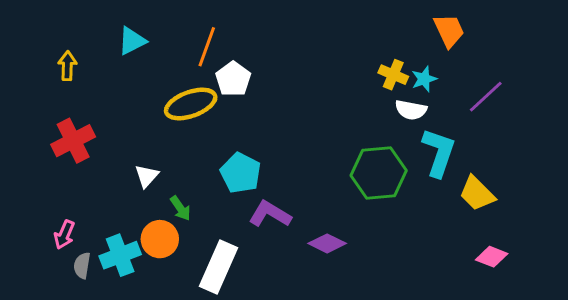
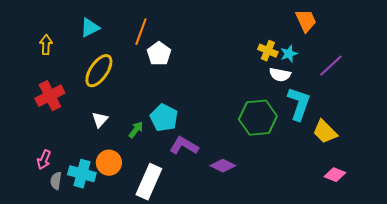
yellow ellipse: (191, 104) -> (99, 71), moved, turned -36
green arrow: (180, 208) -> (136, 130), moved, turned -108
cyan cross: (120, 255) -> (82, 174), turned 36

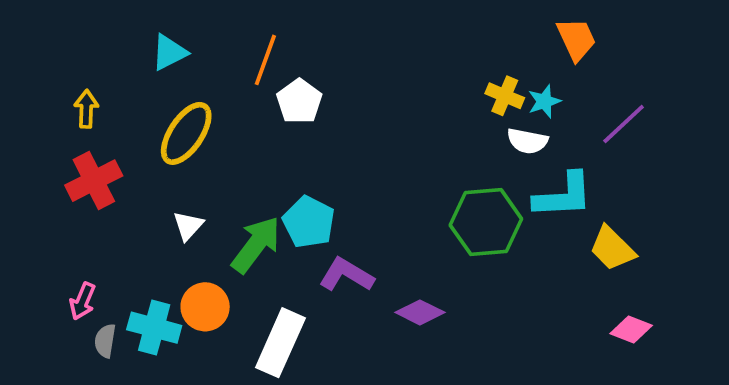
yellow arrow: (46, 45) -> (86, 109), moved
cyan L-shape: (299, 104) -> (563, 196), turned 68
green arrow: (136, 130) -> (256, 245), size x1.8

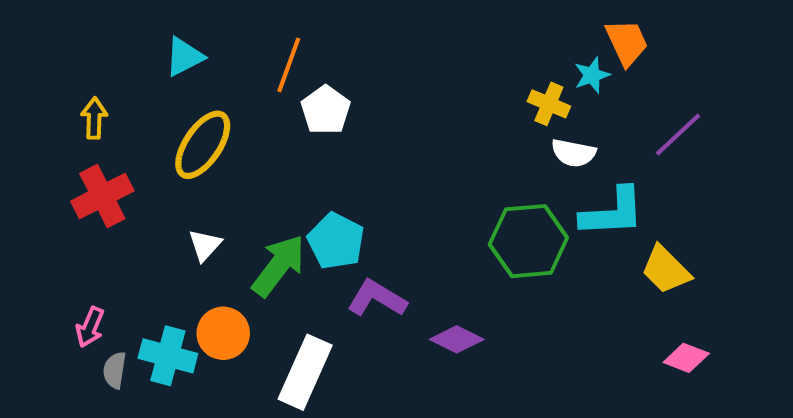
cyan star: (544, 101) -> (592, 75), moved

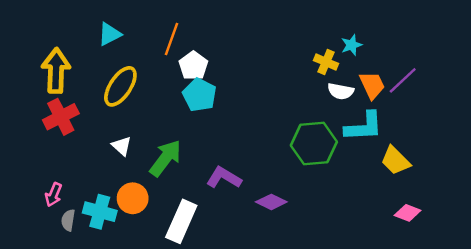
orange trapezoid: (627, 42) -> (372, 85), moved
yellow arrow: (94, 118) -> (56, 71), size x1.8
cyan pentagon: (336, 241) -> (200, 95), moved
white triangle: (205, 245) -> (122, 146), turned -30

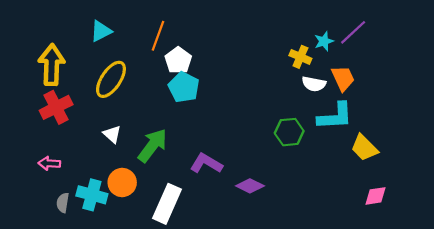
purple line: (403, 80) -> (353, 32), moved
green hexagon: (314, 144) -> (289, 132), size x0.7
pink arrow: (54, 195) -> (49, 163), moved, turned 70
pink diamond: (408, 213) -> (376, 196), turned -30

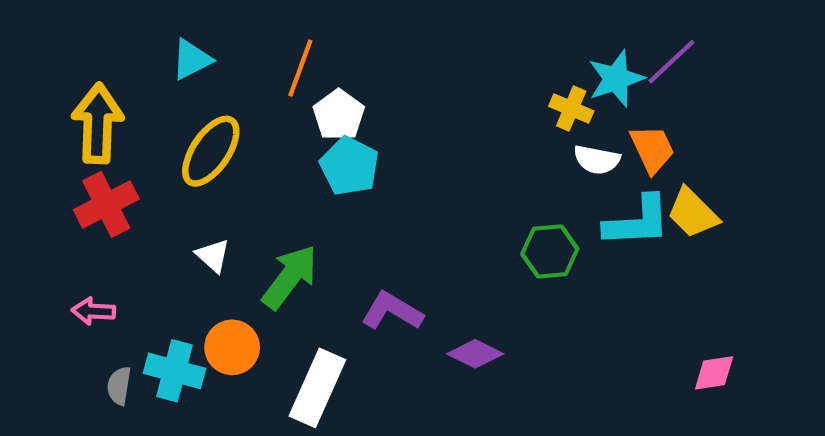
cyan star: (324, 41) -> (616, 79), size x1.5
yellow trapezoid: (364, 148) -> (693, 213), moved

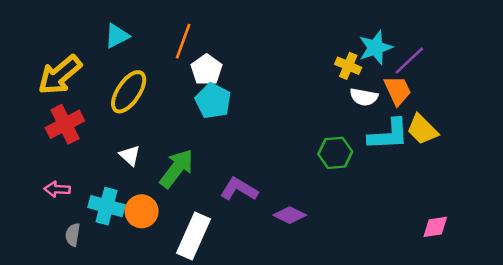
purple line: (671, 62) -> (409, 61), moved
yellow arrow: (98, 123) -> (60, 75), turned -132
cyan cross: (175, 371) -> (106, 206), moved

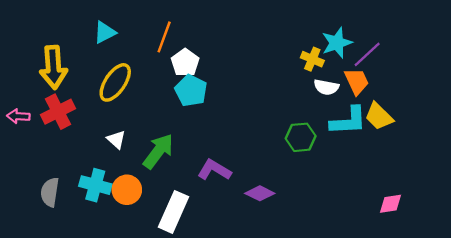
yellow arrow: (60, 75) -> (53, 67), turned -54
pink arrow: (57, 189) -> (18, 116), moved
gray semicircle: (73, 235) -> (50, 192), moved, size x1.4

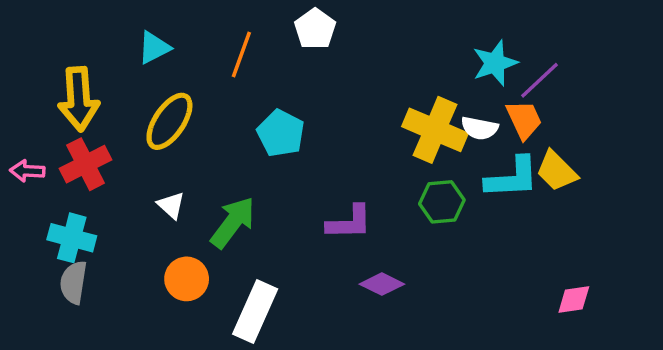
yellow cross: (312, 59) -> (435, 130), moved, size x1.8
white pentagon: (185, 63) -> (315, 29), moved
purple L-shape: (214, 170) -> (349, 222), moved, turned 148
cyan cross: (95, 185) -> (72, 238), moved

